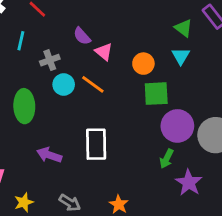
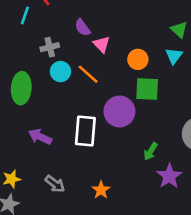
cyan line: (21, 41) -> (25, 15), moved
purple circle: (177, 126) -> (119, 111), moved

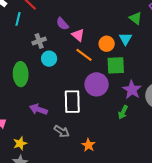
cyan triangle: (174, 56) -> (125, 39), moved
orange line: (88, 74) -> (84, 55), moved
purple star: (169, 176) -> (132, 90), moved
gray arrow: (55, 184) -> (62, 131), moved

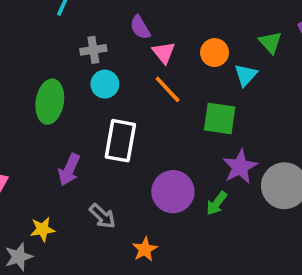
orange circle: (107, 44) -> (215, 53), moved
purple circle: (97, 84) -> (173, 192), moved
white rectangle: (72, 102) -> (120, 141), moved
purple arrow: (38, 109) -> (69, 170), turned -96
yellow star: (20, 143) -> (42, 229), moved

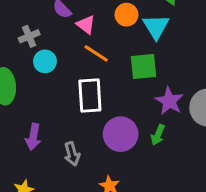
cyan triangle: (246, 75) -> (156, 27), size x1.4
white rectangle: (120, 141) -> (90, 96), moved
gray arrow: (102, 216) -> (72, 154), moved, turned 45

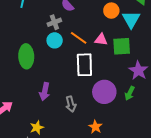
pink triangle: (86, 25) -> (101, 40), moved, turned -32
gray cross: (29, 36) -> (54, 22), moved
orange line: (96, 53) -> (79, 38), moved

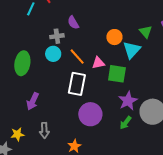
pink triangle: (101, 40) -> (98, 63), turned -32
green arrow: (130, 93) -> (126, 123), moved
gray arrow: (71, 104) -> (44, 130), moved

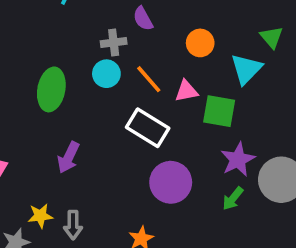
orange circle: (114, 37) -> (200, 43), moved
white rectangle: (77, 84) -> (148, 128), turned -70
gray arrow: (44, 130) -> (73, 225), moved

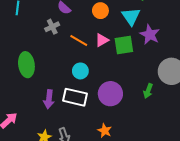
cyan circle: (106, 74) -> (80, 71), moved
white rectangle: (148, 128) -> (75, 97), moved
purple star: (238, 160) -> (150, 35), moved

